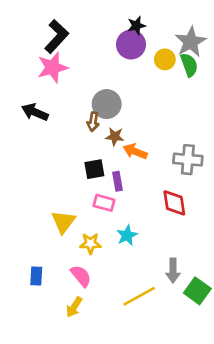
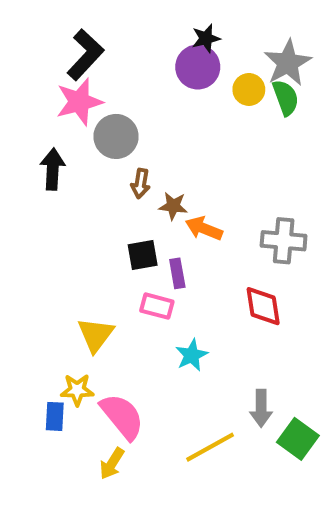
gray circle: (107, 104) -> (116, 136), moved
black arrow: (35, 112) -> (53, 169), turned 70
yellow star: (90, 243) -> (77, 390), moved
pink semicircle: (81, 276) -> (122, 416), size x1.4

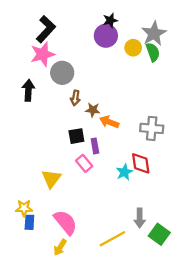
pink rectangle: (157, 306) -> (84, 163), turned 35
cyan star: (192, 355) -> (124, 172), moved
yellow star: (77, 390) -> (24, 208), moved

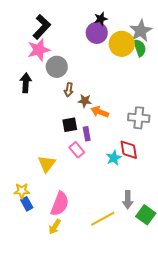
yellow circle: (133, 48) -> (122, 44), size x1.6
blue rectangle: (29, 222) -> (27, 204), turned -32
pink semicircle: (65, 222) -> (60, 204), turned 60

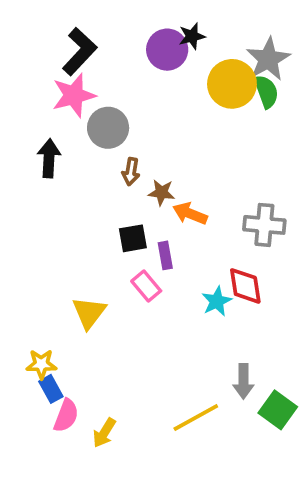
purple circle: (97, 33) -> (167, 50), moved
pink semicircle: (60, 204) -> (66, 416), moved, size x0.7

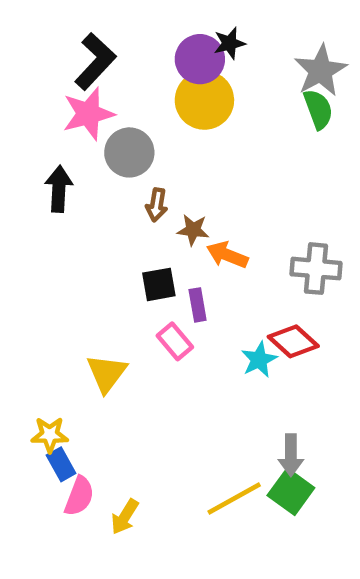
yellow circle: (232, 84) -> (204, 100), moved
red diamond: (245, 286) -> (293, 341), turned -39
green square: (278, 410) -> (291, 492), moved

